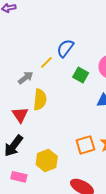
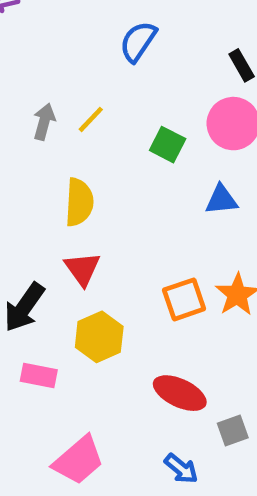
blue semicircle: (65, 48) -> (138, 41), moved
gray arrow: (26, 78) -> (44, 122), moved, turned -35
red triangle: (20, 115) -> (82, 269), moved

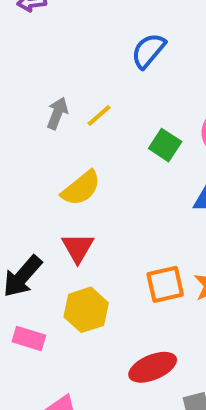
yellow semicircle: (79, 202) -> (81, 188), turned 42
red ellipse: (180, 393) -> (153, 367), turned -54

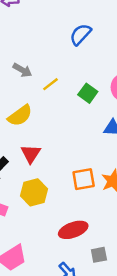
gray arrow: (57, 113) -> (22, 70), turned 96
yellow line: (99, 116) -> (50, 84), moved
yellow semicircle: (81, 188) -> (20, 116), moved

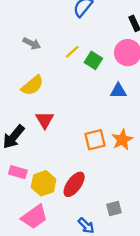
yellow line: (50, 84) -> (72, 52), moved
yellow hexagon: (34, 192) -> (44, 183), moved
red ellipse: (73, 230) -> (74, 184), moved, turned -30

